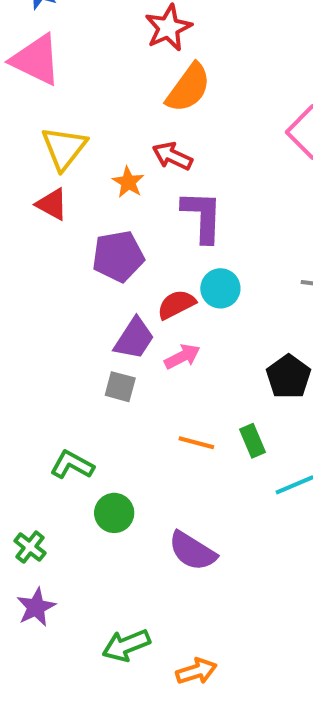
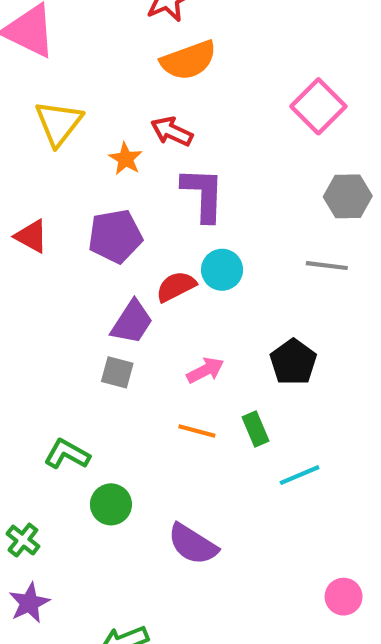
orange semicircle: (188, 88) -> (189, 60), turned 34
red triangle: (52, 204) -> (31, 236), moved
pink arrow: (182, 357) -> (205, 370), moved

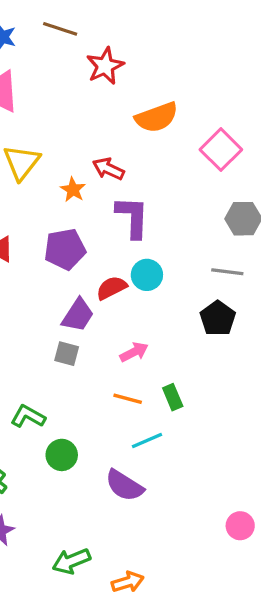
orange semicircle: (189, 60) -> (157, 117), moved
black pentagon: (293, 362) -> (218, 318), moved
cyan line: (300, 475) -> (147, 441), moved

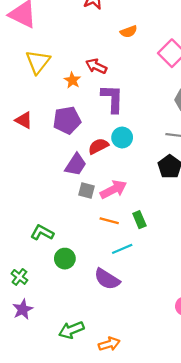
orange semicircle: (157, 117) -> (129, 32), size x0.6
pink arrow: (134, 352) -> (113, 189), size x1.4
gray square: (67, 354) -> (86, 190), moved

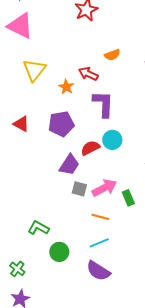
orange semicircle: (129, 32) -> (112, 55), moved
green rectangle: (139, 220) -> (128, 198), moved
cyan line: (122, 249) -> (99, 243), moved

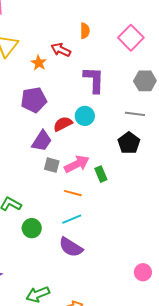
orange semicircle: (112, 55) -> (85, 31), turned -70
purple L-shape: (103, 104) -> (94, 80), moved

